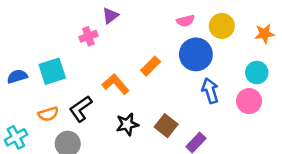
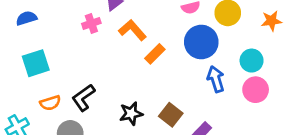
cyan square: (52, 71) -> (36, 63), moved
cyan circle: (257, 73) -> (252, 61), moved
blue semicircle: (17, 76) -> (26, 18), moved
orange L-shape: (116, 84) -> (132, 30), moved

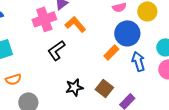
pink cross: (91, 23) -> (44, 19), size x1.6
orange rectangle: (155, 54) -> (111, 52), moved
black L-shape: (83, 98) -> (56, 50), moved

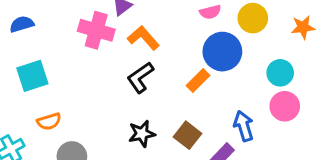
pink cross: (44, 19) -> (96, 30), turned 35
black L-shape: (56, 50) -> (140, 77), moved
blue arrow: (138, 61) -> (244, 126), moved

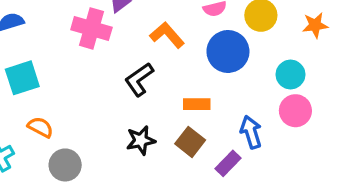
orange L-shape: (143, 38) -> (167, 35), moved
orange rectangle: (198, 80) -> (197, 104), moved, turned 45
orange semicircle: (49, 121) -> (40, 127), turned -135

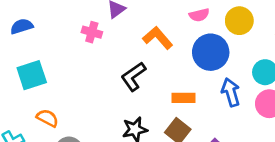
pink cross: (91, 28) -> (92, 32), size x0.6
blue arrow: (251, 132) -> (231, 92), moved

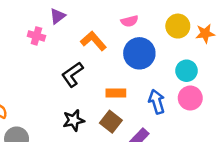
yellow circle: (239, 21) -> (178, 26), moved
blue arrow: (231, 92) -> (157, 102), moved

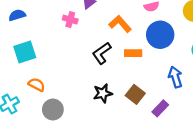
orange rectangle: (116, 93) -> (133, 53), moved

